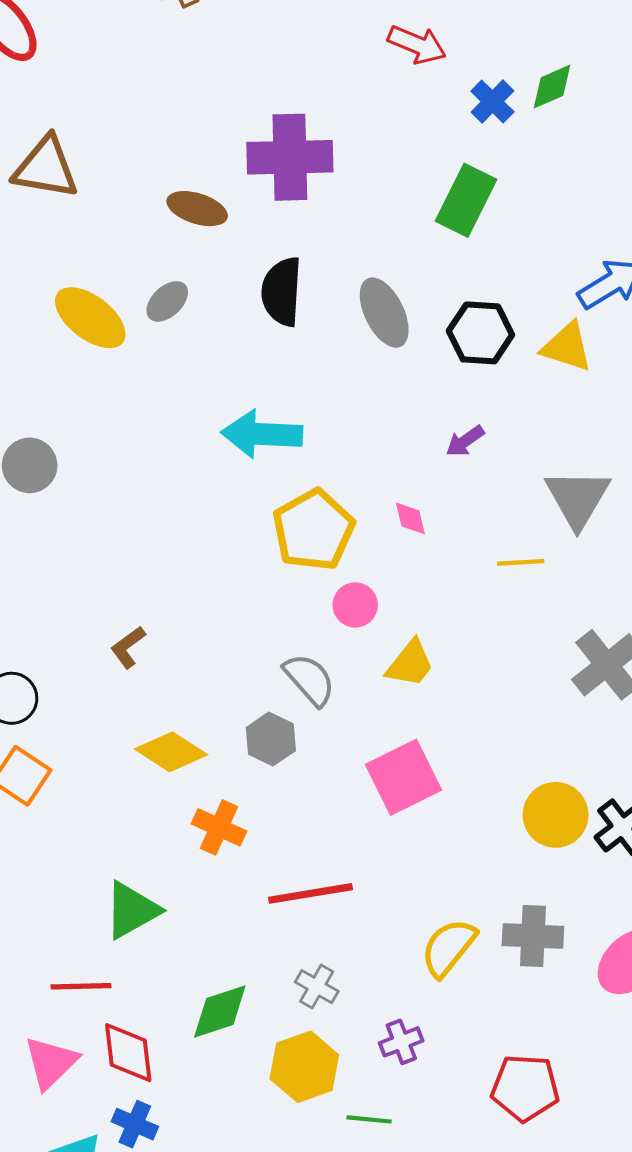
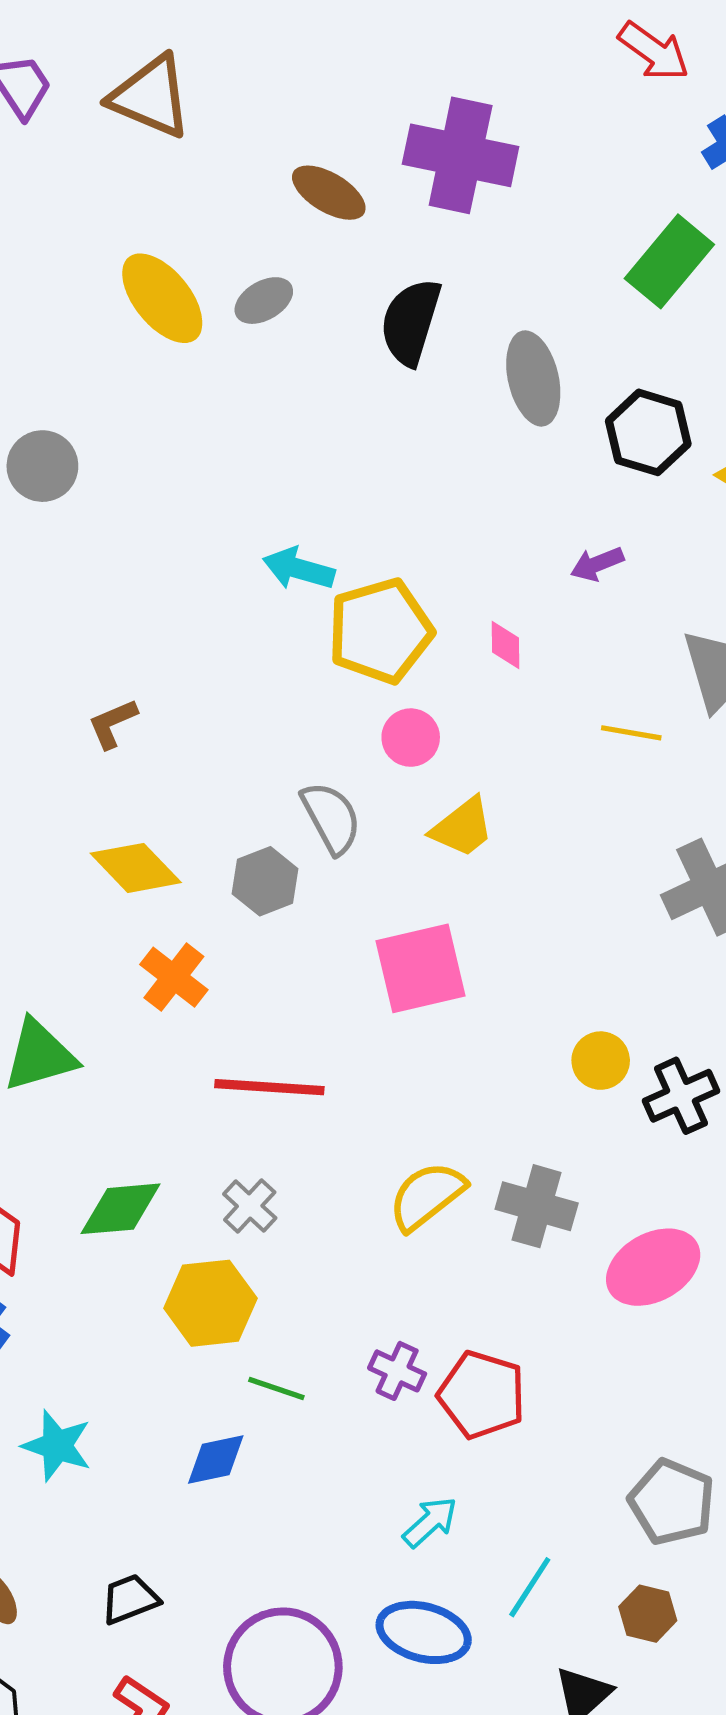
cyan arrow: (262, 434) -> (299, 569), moved, size x0.7
yellow circle: (556, 815) -> (601, 1061), size x0.7
purple cross: (401, 1042) -> (397, 1371), moved, turned 33

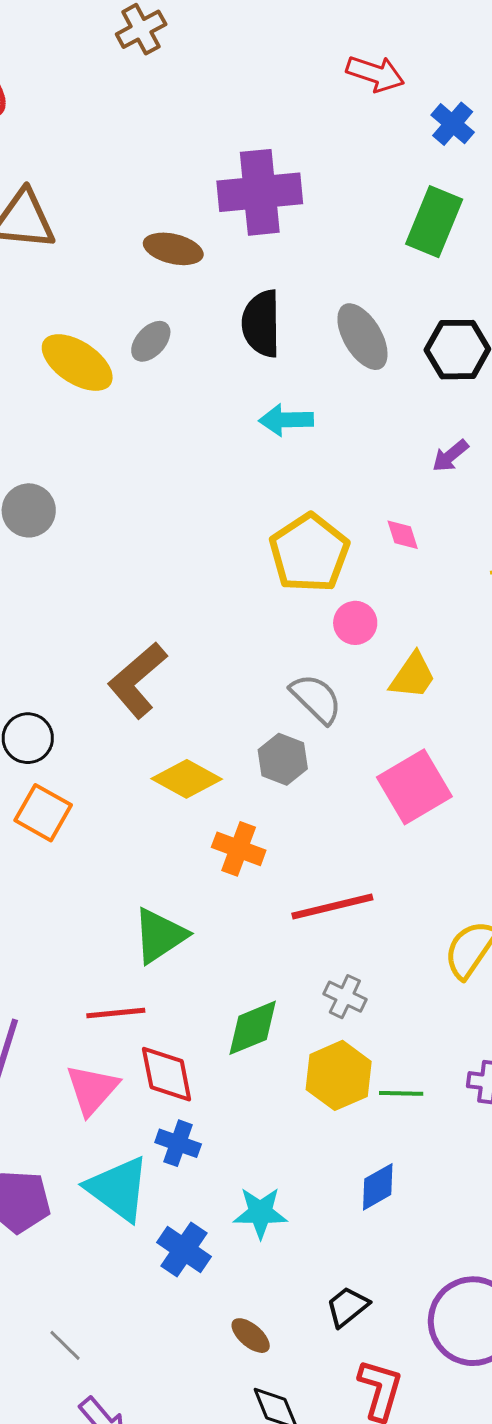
cyan arrow: (299, 569) -> (286, 420), moved
brown L-shape: (113, 724) -> (137, 680), size x1.8
green line: (276, 1388) -> (401, 1093), moved

